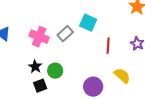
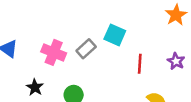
black star: (35, 67) -> (35, 87), moved

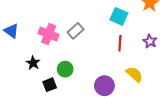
cyan square: (115, 35) -> (119, 16), moved

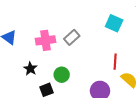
pink cross: (49, 34) -> (46, 40), turned -30
red line: (120, 43) -> (115, 62), moved

